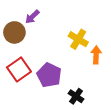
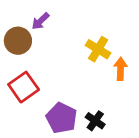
purple pentagon: (49, 75) -> (61, 118), moved

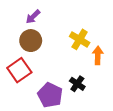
brown circle: (18, 41) -> (31, 41), moved
black cross: (95, 121) -> (77, 84), moved

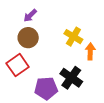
black cross: (77, 84) -> (71, 78), size x1.5
purple pentagon: (50, 95) -> (46, 88), turned -30

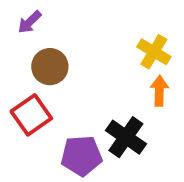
purple arrow: (30, 16) -> (29, 22), moved
yellow cross: (73, 37) -> (154, 52), moved

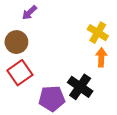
purple arrow: (29, 22) -> (29, 13), moved
brown circle: (50, 67) -> (16, 42), moved

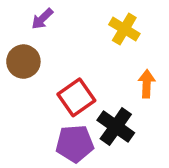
yellow cross: (98, 33) -> (124, 29), moved
red square: (20, 73) -> (76, 97), moved

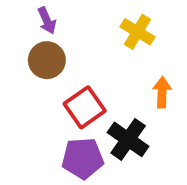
purple arrow: (42, 19) -> (47, 20), turned -70
brown circle: (23, 62) -> (47, 60), moved

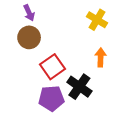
yellow cross: (137, 32) -> (97, 20), moved

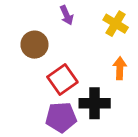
purple arrow: (29, 13) -> (67, 15), moved
black cross: (79, 87) -> (95, 103), turned -35

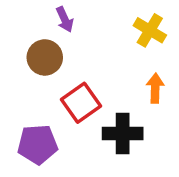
purple arrow: (67, 15) -> (65, 19), moved
purple pentagon: (61, 117) -> (38, 144), moved

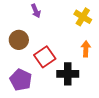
brown circle: (45, 57) -> (19, 40), moved
purple pentagon: (38, 144) -> (21, 80), turned 30

